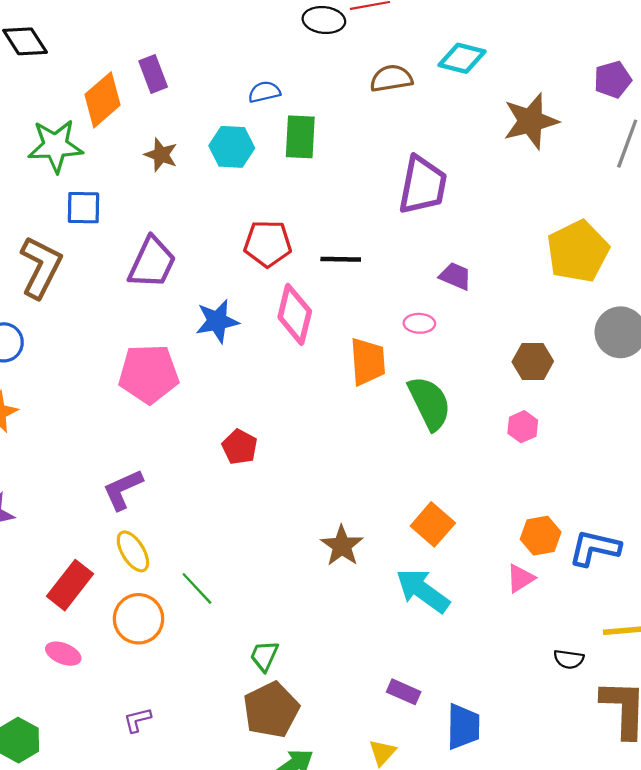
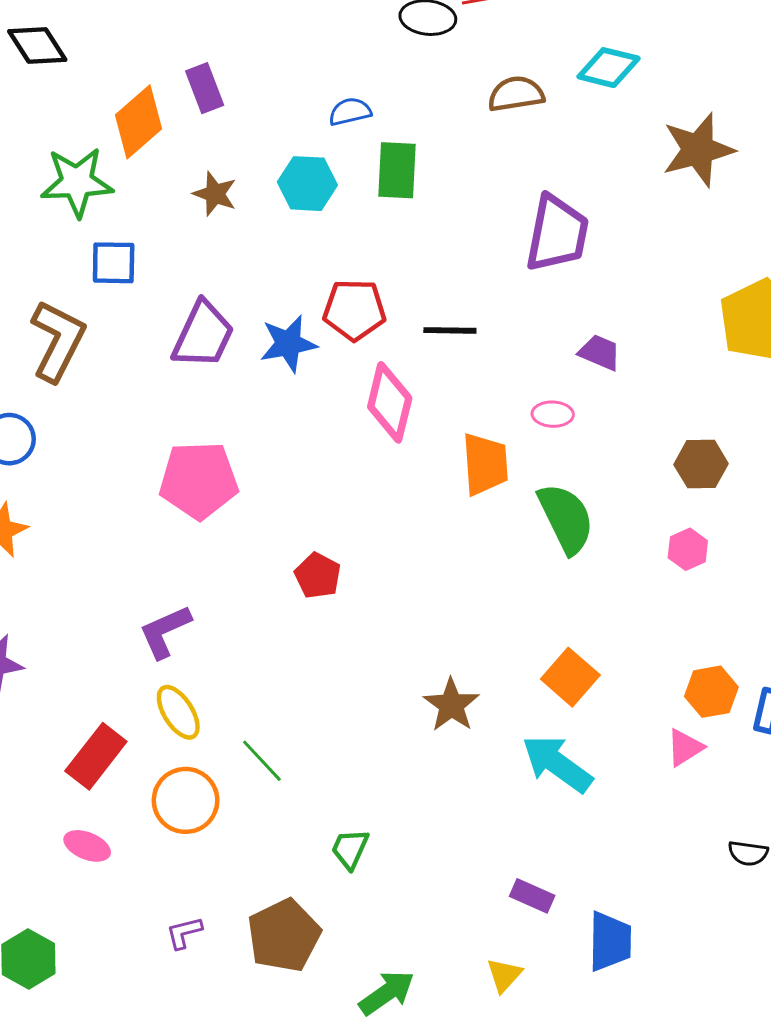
blue star: (217, 321) -> (288, 344), moved
brown pentagon: (271, 710) -> (284, 936), moved

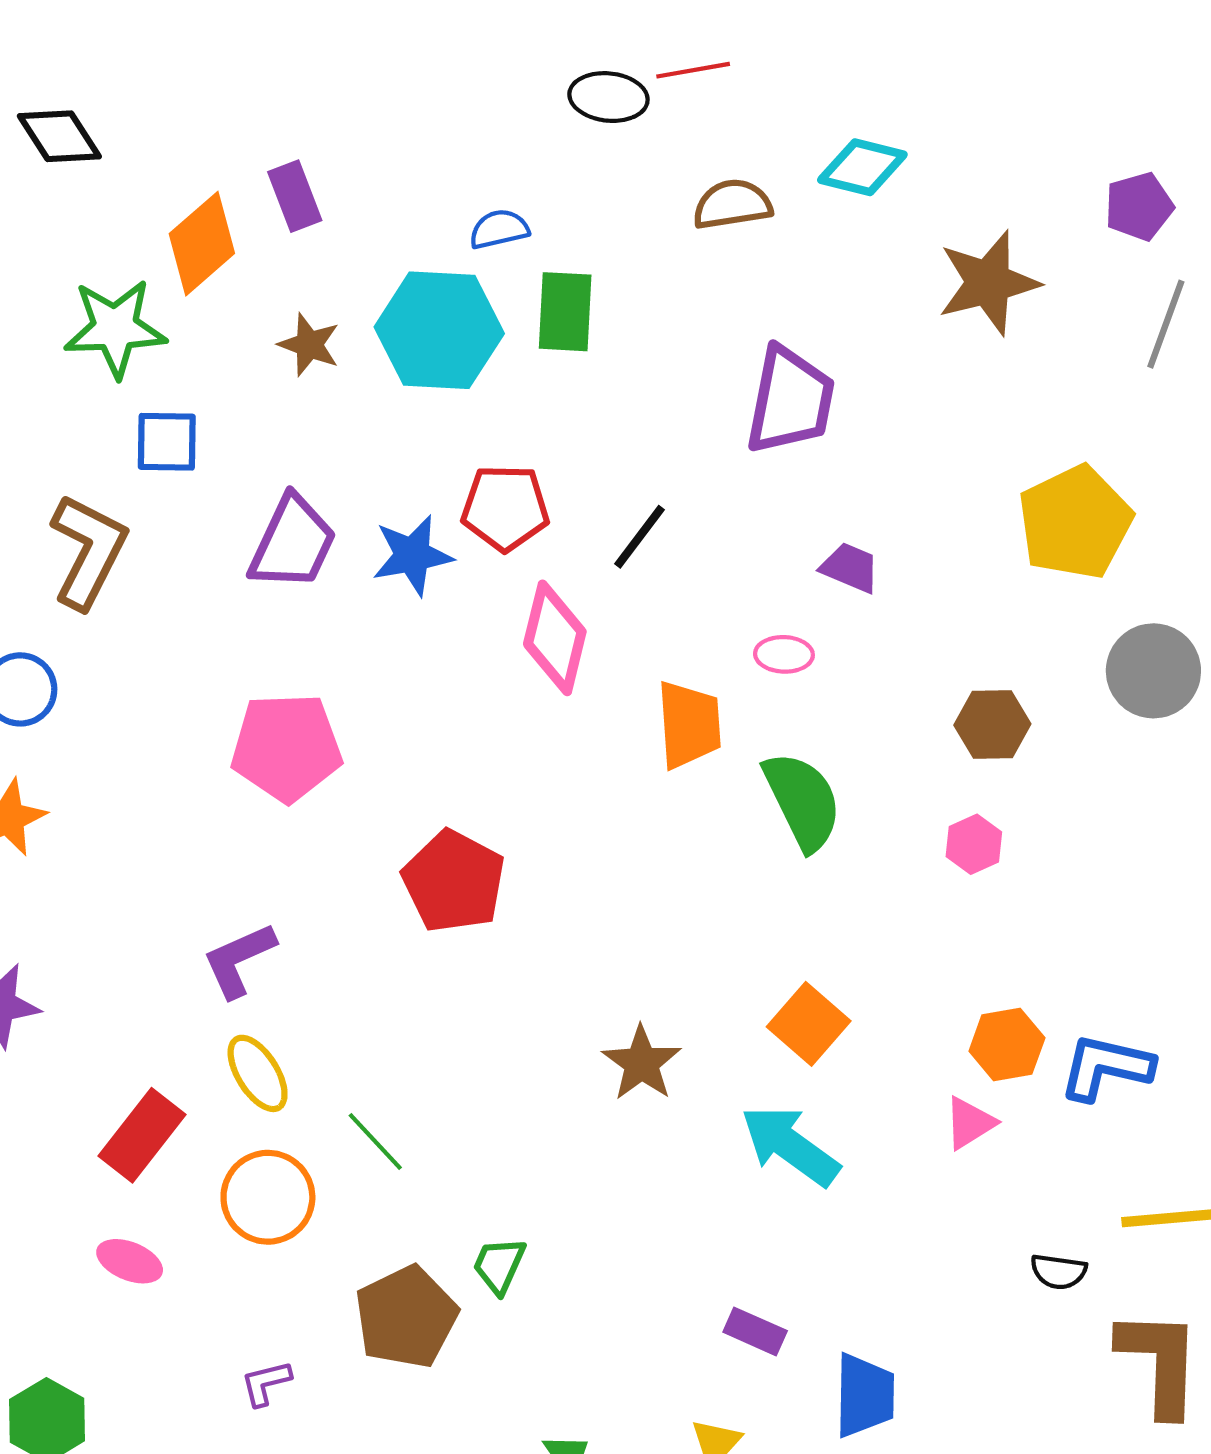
cyan hexagon: (307, 184) -> (439, 330), size x1.5
black line: (450, 330) -> (639, 537), turned -54
red pentagon: (318, 576) -> (454, 881), size x1.6
brown pentagon: (284, 936) -> (406, 1317), moved

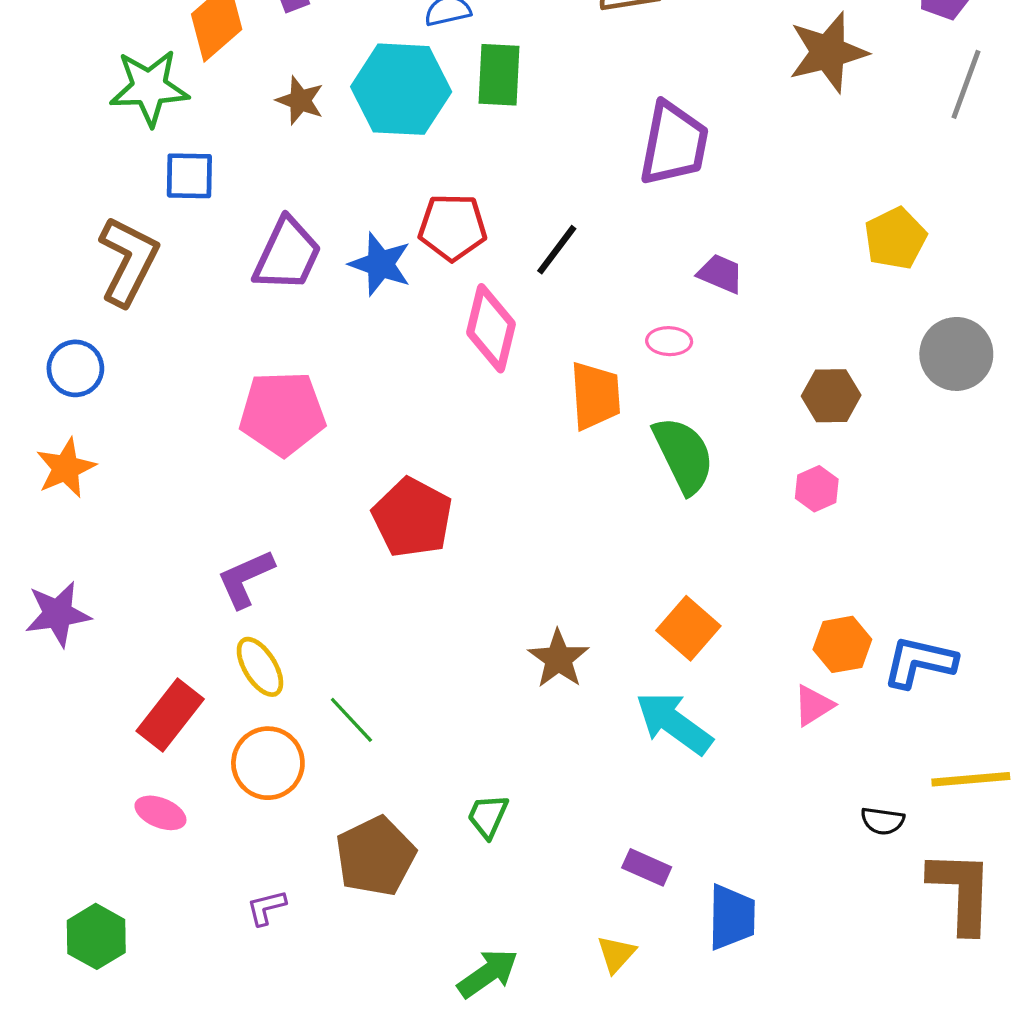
yellow pentagon: (1075, 522) -> (895, 238), size x0.7
blue star: (412, 555) -> (380, 264), turned 30
green trapezoid: (499, 1265) -> (488, 816), moved

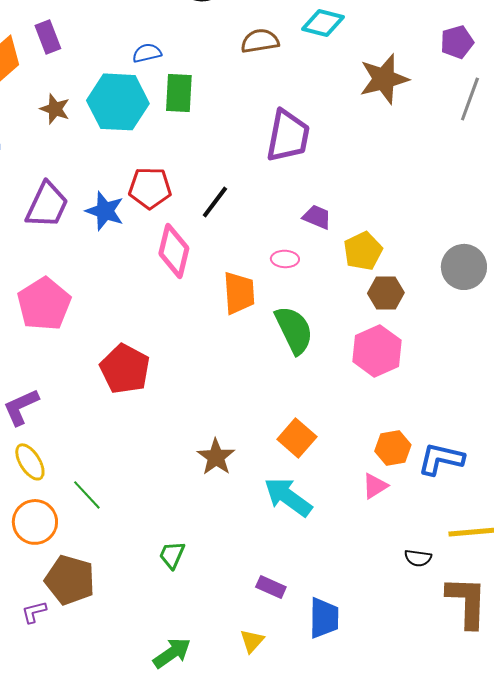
yellow pentagon: (895, 238) -> (363, 251), moved
pink pentagon: (282, 413) -> (44, 304), turned -30
pink hexagon: (817, 489) -> (377, 351), size x1.8
brown pentagon: (375, 856) -> (70, 580), moved, turned -30

